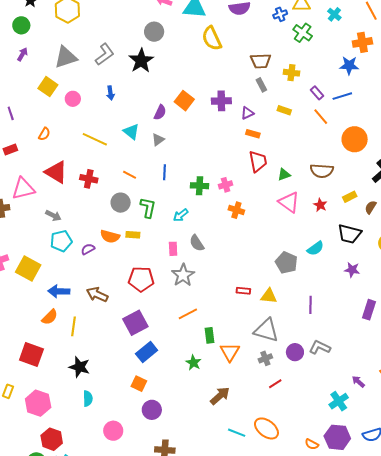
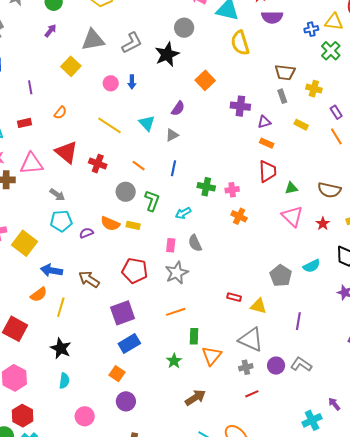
pink circle: (73, 99) -> (111, 83), moved
orange square: (184, 101) -> (205, 80), moved

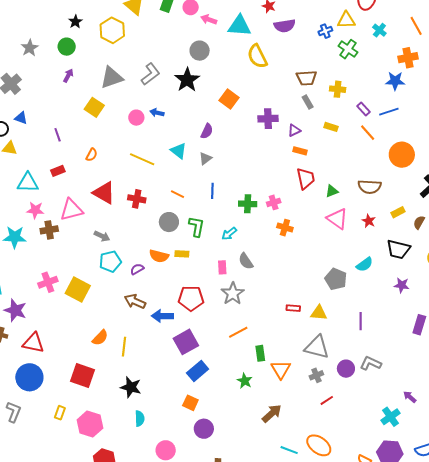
blue arrow: (132, 82) -> (157, 113), turned 112
blue arrow: (52, 270) -> (162, 316), moved
brown arrow: (89, 279) -> (135, 301), moved

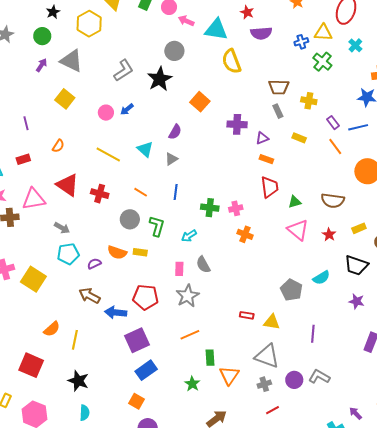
gray triangle: (112, 78) -> (71, 61), moved, turned 40
blue arrow: (157, 113) -> (127, 109), turned -56

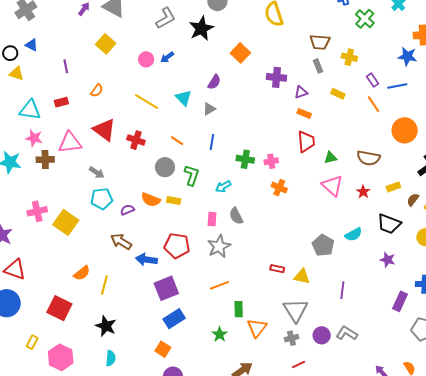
gray triangle: (267, 356) -> (296, 310), turned 36

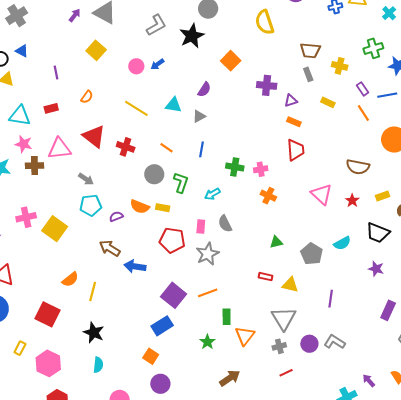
green cross: (365, 19) -> (373, 48), moved, turned 30
cyan triangle: (184, 98) -> (174, 105), turned -36
green triangle: (330, 158) -> (276, 242), moved
red pentagon: (177, 246) -> (172, 240), moved
purple square: (166, 288) -> (174, 295), moved, turned -30

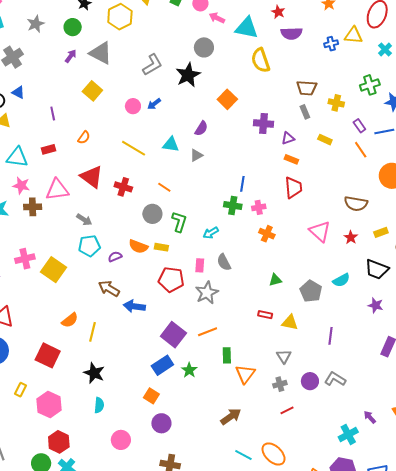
blue line: (201, 149) -> (242, 184), moved
gray triangle: (284, 318) -> (284, 356), size x0.6
green star: (207, 342) -> (189, 370), moved

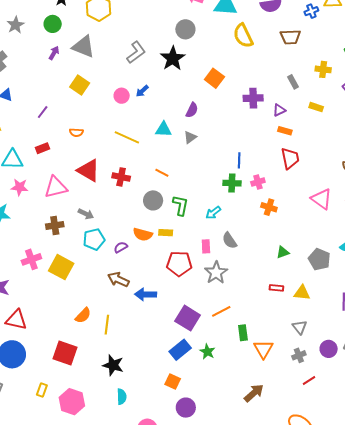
brown trapezoid: (307, 88) -> (290, 37), moved
purple line: (53, 113) -> (43, 112), turned 56
orange semicircle: (84, 138) -> (76, 132), turned 64
brown cross: (33, 207) -> (55, 225), moved

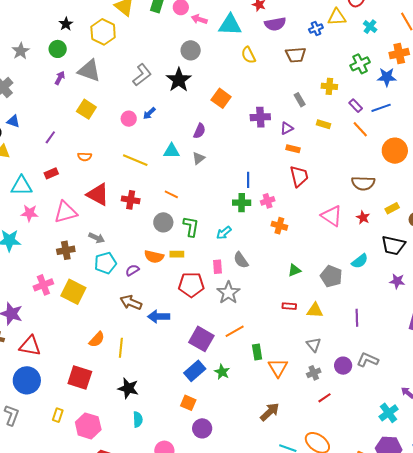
yellow semicircle: (243, 36) -> (248, 55), size x0.7

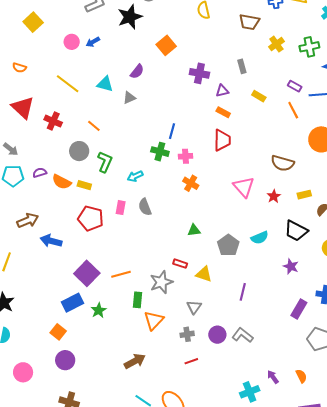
yellow cross: (329, 86) -> (276, 44), moved, turned 35
purple rectangle: (356, 106) -> (295, 86), turned -32
purple semicircle: (132, 270) -> (40, 173), moved
gray star: (228, 293) -> (161, 282), moved
brown arrow: (131, 302) -> (28, 220), turned 120

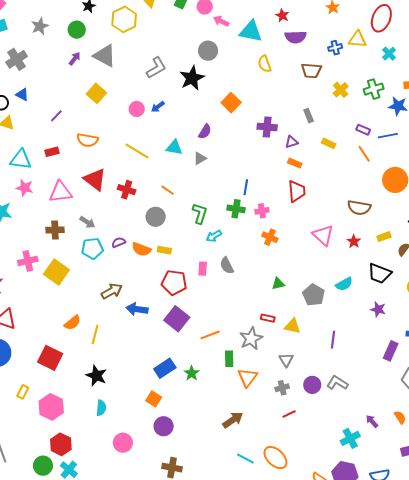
orange semicircle: (19, 68) -> (87, 140), size x1.5
green L-shape: (105, 162) -> (200, 213), moved
purple square: (87, 273) -> (177, 319), moved

